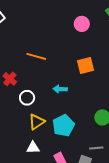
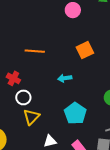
white circle: (27, 98) -> (23, 97), moved
yellow triangle: (37, 122) -> (31, 117), moved

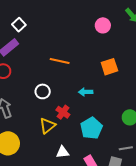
red cross: (13, 78) -> (63, 112), moved
white circle: (23, 97) -> (43, 91), moved

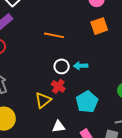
orange square: (109, 67) -> (99, 26), moved
white circle: (43, 91) -> (62, 66), moved

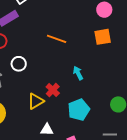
white circle: (62, 66) -> (19, 64), moved
cyan arrow: (81, 66) -> (78, 73), turned 56

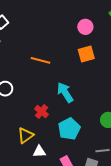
cyan arrow: (78, 73) -> (65, 92), size x1.5
yellow triangle: (36, 101) -> (26, 135), moved

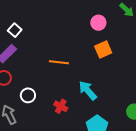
red cross: (41, 112) -> (61, 106), moved

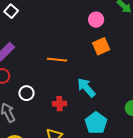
white square: (15, 30) -> (11, 11), moved
red cross: (61, 106) -> (59, 104), turned -32

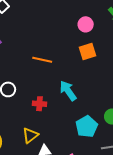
cyan pentagon: (96, 123) -> (87, 127), moved

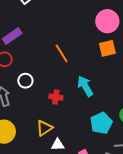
pink circle: (86, 24) -> (107, 21), size x1.5
orange line: (42, 60) -> (62, 53), turned 42

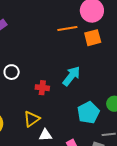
orange line: (62, 53) -> (67, 29), moved, turned -66
cyan arrow: (85, 86) -> (71, 76), turned 70

